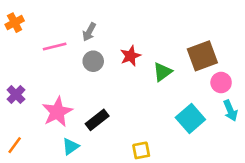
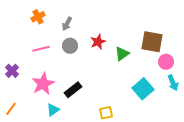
orange cross: (15, 23) -> (38, 17), moved
pink line: (55, 47) -> (41, 49), moved
brown square: (202, 56) -> (152, 42), turned 30

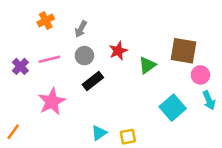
purple cross: (12, 71) -> (20, 66), moved
black rectangle: (73, 90) -> (93, 81), moved
cyan triangle: (53, 110) -> (99, 133), moved

